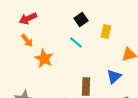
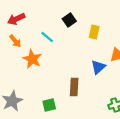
cyan line: (76, 42) -> (47, 37), moved
blue triangle: (114, 76) -> (98, 67), moved

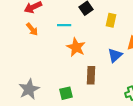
cyan line: (47, 37) -> (64, 25), turned -40
orange star: (32, 59) -> (76, 47), moved

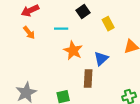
yellow rectangle: (111, 20) -> (108, 24), turned -40
blue triangle: (115, 55) -> (101, 59), moved

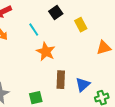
cyan line: (61, 29) -> (34, 30), turned 56
blue triangle: (101, 59) -> (83, 85), moved

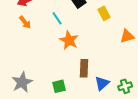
blue triangle: (83, 85) -> (102, 83), moved

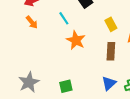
yellow rectangle: (104, 13) -> (111, 24), moved
brown rectangle: (84, 68) -> (111, 51), moved

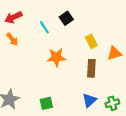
cyan line: (64, 18) -> (44, 27), moved
orange star: (76, 40) -> (56, 57), turned -30

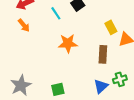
yellow rectangle: (91, 41) -> (111, 27), moved
green cross: (112, 103) -> (120, 79), moved

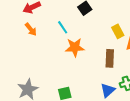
cyan line: (56, 13) -> (63, 27), moved

